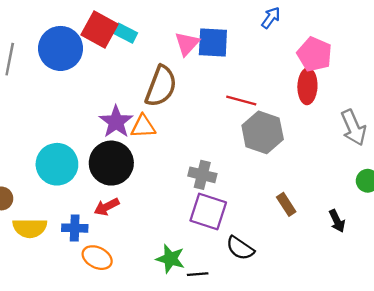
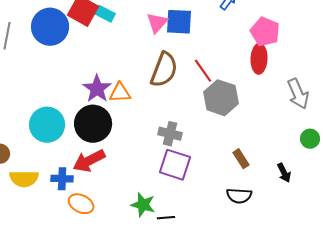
brown semicircle: (161, 86) -> (164, 70), moved
red line: (241, 100) -> (203, 71), turned 40
red arrow: (107, 207) -> (89, 161), size x1.5
black semicircle: (240, 248) -> (239, 196), moved, turned -30

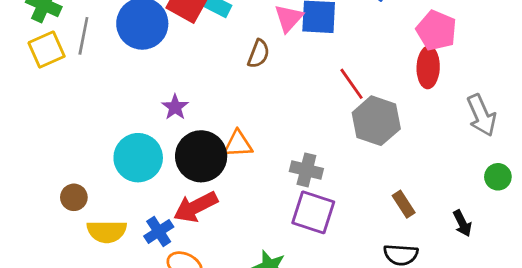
brown semicircle: (164, 70) -> (259, 54), moved, size x0.6
purple star: (97, 89) -> (175, 107), moved, size x0.7
orange triangle: (120, 93) -> (238, 144), moved
blue cross: (62, 179) -> (159, 232), turned -35

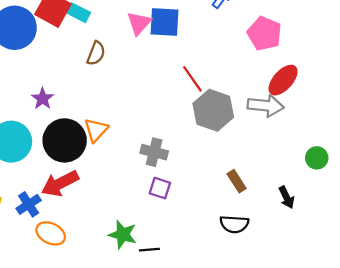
brown semicircle: (259, 54) -> (96, 53), moved
red ellipse: (428, 67) -> (283, 80), moved, turned 40
gray arrow: (482, 115) -> (266, 106), moved, turned -60
orange triangle: (238, 144) -> (96, 130), turned -44
purple square: (313, 212) -> (160, 188), size x0.6

